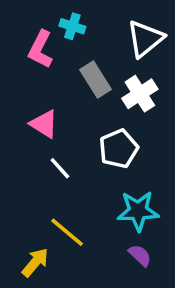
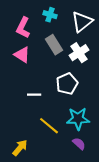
cyan cross: (72, 26) -> (50, 15), moved
pink triangle: (44, 124) -> (22, 55), moved
white line: (60, 168) -> (34, 95), turned -48
yellow line: (67, 232) -> (49, 126), moved

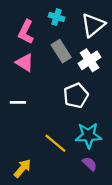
white line: (34, 95) -> (18, 102), moved

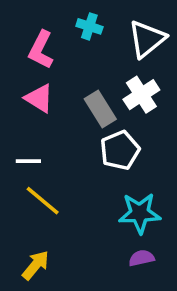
gray rectangle: (61, 51) -> (100, 109), moved
yellow line: (55, 143) -> (43, 201), moved
purple semicircle: (90, 164) -> (141, 258), turned -56

